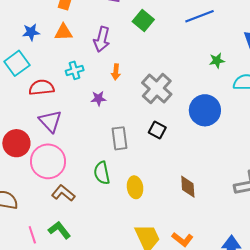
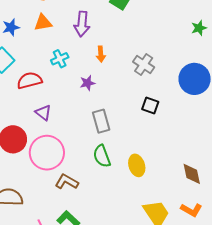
gray cross: (157, 88) -> (144, 64), size x0.7
purple triangle: (50, 121) -> (43, 113), size x0.7
gray rectangle: (119, 138) -> (101, 121), moved
brown diamond: (188, 187) -> (192, 174), moved

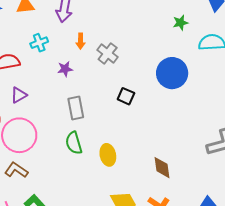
gray cross: (144, 64) -> (108, 53), moved
purple triangle: (43, 113) -> (19, 95), turned 48
brown L-shape: (67, 182) -> (16, 170), moved

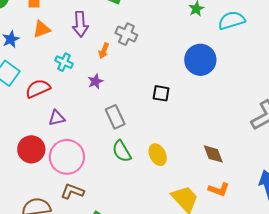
orange arrow: (80, 41) -> (104, 51), turned 35
cyan cross: (39, 43) -> (64, 62), turned -30
gray cross: (108, 53) -> (126, 34), moved
purple triangle: (19, 95) -> (57, 118), turned 30

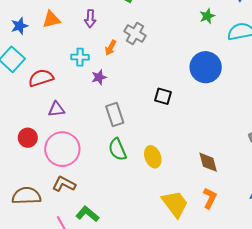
purple arrow: (80, 24) -> (90, 19), size x0.7
cyan cross: (64, 62) -> (80, 57), moved, turned -30
red circle: (31, 149) -> (28, 138), size x0.7
orange L-shape: (219, 189) -> (210, 198), turned -90

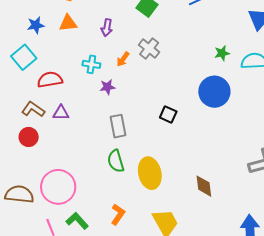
green star: (207, 16) -> (222, 53), moved
pink circle: (62, 149) -> (58, 187), moved
yellow ellipse: (153, 157) -> (150, 173), size x1.4
brown L-shape: (64, 184) -> (33, 109), moved
orange L-shape: (210, 198) -> (118, 214), moved

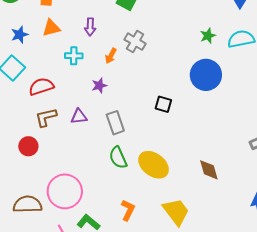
cyan cross: (91, 64) -> (74, 56), moved
brown L-shape: (33, 109) -> (46, 117), moved, turned -40
purple triangle: (61, 113) -> (79, 117), moved
yellow ellipse: (150, 173) -> (154, 165), turned -32

